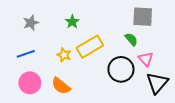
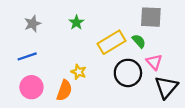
yellow rectangle: (90, 47) -> (111, 42), moved
yellow star: (64, 55) -> (79, 72), moved
orange semicircle: (61, 86) -> (64, 90), turned -108

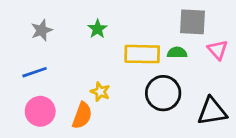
green semicircle: (139, 41) -> (177, 53), turned -48
yellow rectangle: (111, 42) -> (142, 54), turned 32
pink triangle: (154, 62) -> (218, 50), moved
black triangle: (166, 87) -> (212, 111), turned 40

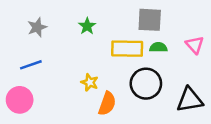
gray square: (192, 22) -> (150, 20), moved
pink circle: (40, 111) -> (20, 100), moved
orange semicircle: (82, 115) -> (107, 104), moved

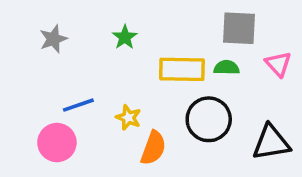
gray square: (150, 20) -> (239, 28), moved
blue line: (31, 65) -> (78, 105), moved
pink circle: (20, 100) -> (57, 143), moved

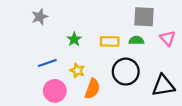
green star: (125, 37) -> (74, 39), moved
gray star: (53, 39) -> (40, 17), moved
yellow rectangle: (182, 69) -> (110, 41), size x0.7
pink circle: (57, 143) -> (55, 91), moved

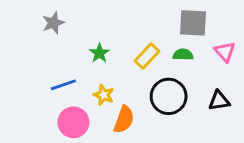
yellow rectangle: (110, 41) -> (147, 56), turned -48
black triangle: (163, 86) -> (219, 101), moved, size x0.7

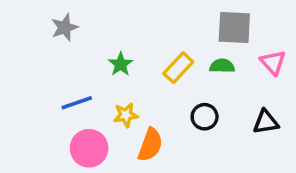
yellow star: (104, 95) -> (126, 115), turned -30
black circle: (169, 96) -> (205, 117), size x0.6

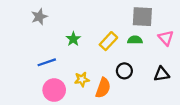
yellow star: (126, 115) -> (82, 79), moved
orange semicircle: (150, 145) -> (103, 88), moved

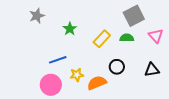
gray square: (142, 17) -> (134, 16), turned -30
green star: (73, 39) -> (70, 29), moved
blue line: (47, 62) -> (58, 60), moved
orange semicircle: (103, 88) -> (97, 83), turned -132

